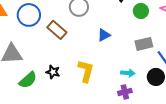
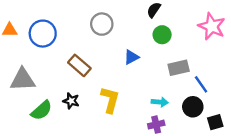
green circle: (141, 11) -> (162, 35), moved
brown rectangle: (57, 30) -> (79, 65), moved

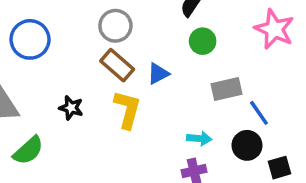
brown rectangle: (79, 65) -> (117, 65), moved
yellow L-shape: (110, 100) -> (127, 109), moved
black star: (71, 101) -> (71, 108), moved

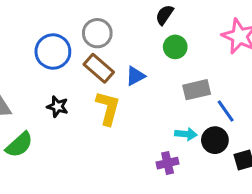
blue circle: (30, 39) -> (53, 52), moved
cyan arrow: (199, 139) -> (186, 134), moved

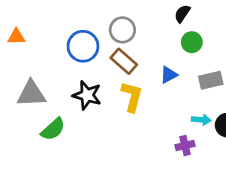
blue triangle: (135, 76) -> (169, 75), moved
black star: (58, 107) -> (87, 95), size x1.5

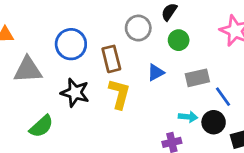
gray circle: (122, 30) -> (138, 28), moved
brown rectangle: (124, 61) -> (111, 59), turned 35
gray triangle: (31, 94) -> (28, 70), moved

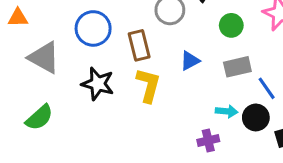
green circle: (179, 40) -> (231, 25), moved
gray triangle: (28, 70) -> (44, 58), turned 32
green semicircle: (41, 126) -> (39, 117), moved

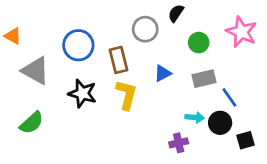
orange triangle: (18, 18) -> (13, 36), turned 30

